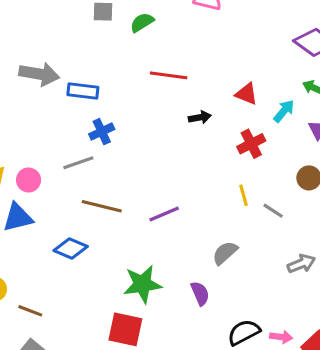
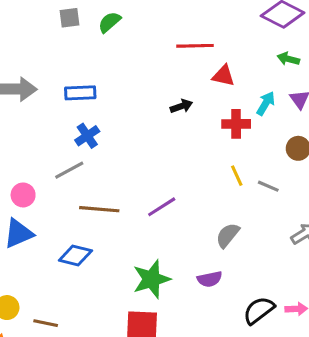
red line: (169, 75) -> (195, 46), moved
blue rectangle: (83, 91) -> (80, 93), moved
cyan arrow: (284, 111) -> (266, 103), moved
red cross: (251, 144) -> (236, 124), turned 36
purple semicircle: (200, 293) -> (210, 279), turned 110

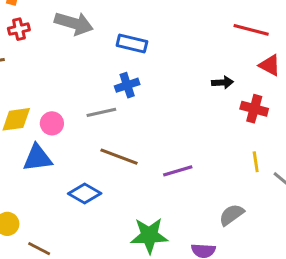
red cross: (236, 124) -> (254, 109), moved

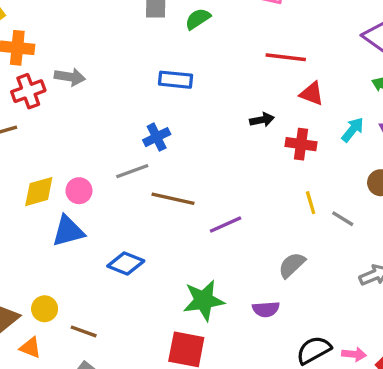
gray arrow: (74, 23) -> (70, 77), moved, size x0.7
red cross: (19, 29) -> (28, 91), size x1.4
blue rectangle: (132, 43) -> (176, 80), moved
brown line: (119, 157) -> (173, 199), moved

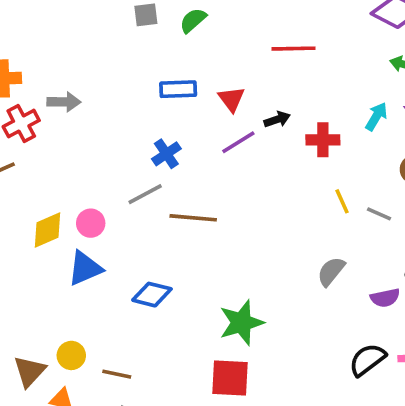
red triangle: (312, 94) -> (231, 99), moved, turned 40
purple line: (226, 224) -> (238, 142), moved
purple semicircle: (266, 309) -> (385, 298), moved

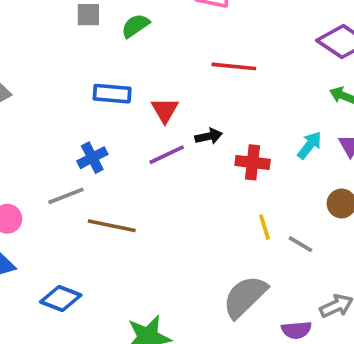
gray semicircle: (331, 271) -> (245, 297), size x1.5

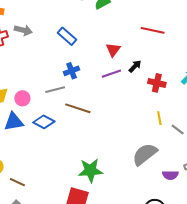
blue rectangle: (112, 94) -> (67, 36), moved, turned 30
black arrow: (209, 136) -> (135, 66), turned -40
blue diamond: (61, 298) -> (44, 122), moved

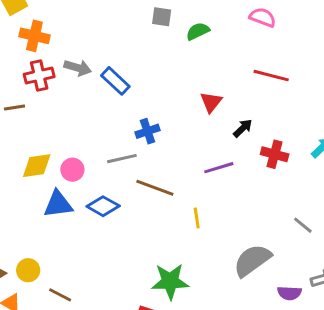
blue rectangle: (67, 36) -> (115, 81), moved
purple line: (111, 74) -> (219, 168), moved
yellow line: (159, 118) -> (197, 218), moved

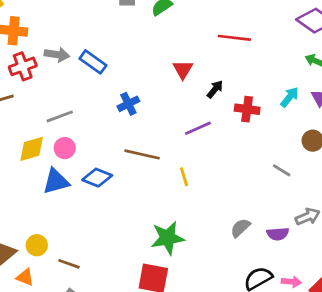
gray line: (122, 159) -> (60, 116), moved
gray semicircle: (252, 260) -> (240, 228), moved, size x0.6

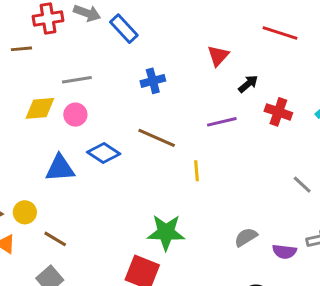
blue triangle: (56, 181) -> (60, 168), moved

